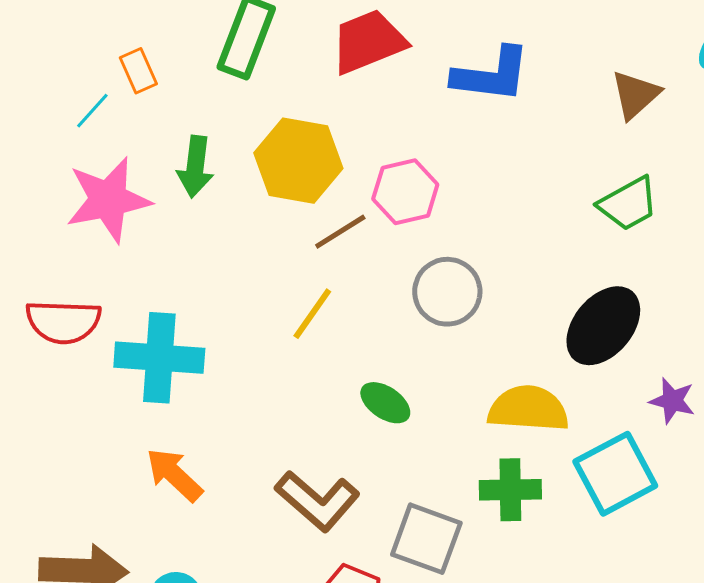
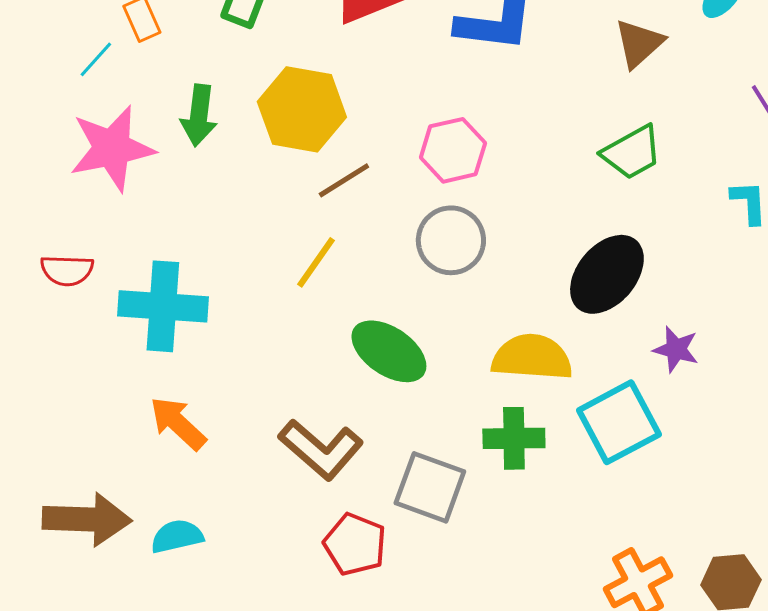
pink hexagon: (405, 192) -> (453, 150), moved
red semicircle: (63, 322) -> (67, 270), size x0.7
green ellipse: (385, 403) -> (389, 351), size x1.5

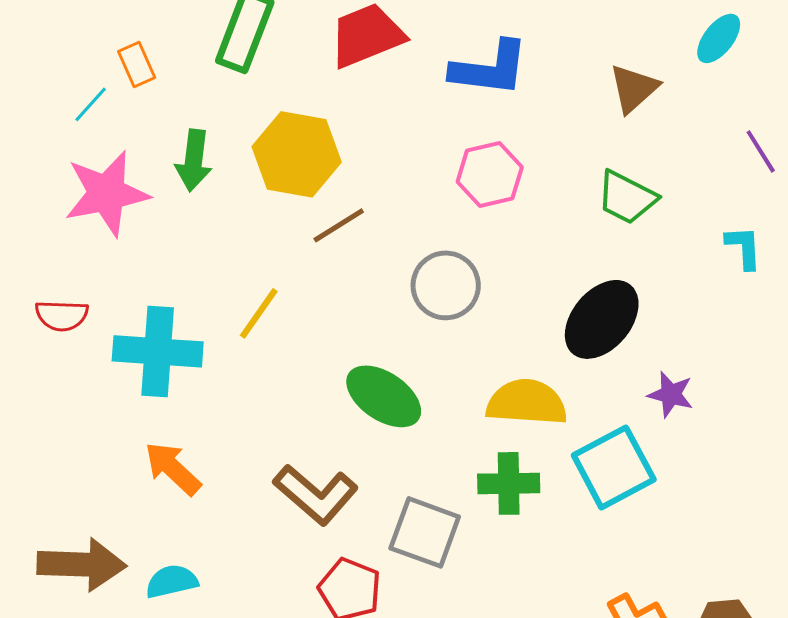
pink hexagon: (453, 150) -> (490, 174), moved
green trapezoid: (632, 152) -> (627, 197), turned 56
yellow line: (316, 262) -> (259, 313), moved

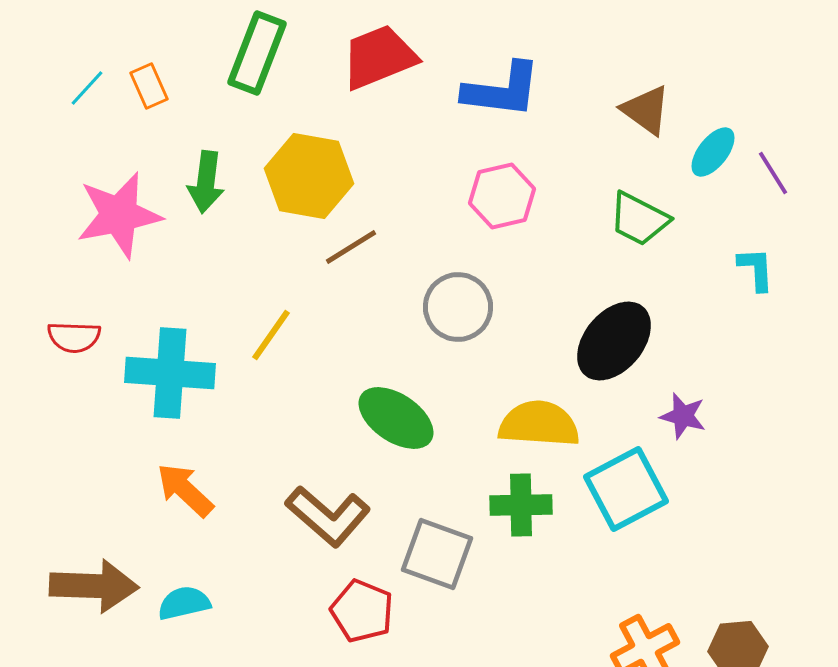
cyan ellipse: (719, 38) -> (713, 152), moved
brown triangle: (634, 88) -> (646, 110), turned -42
cyan line: (91, 104) -> (87, 88), moved

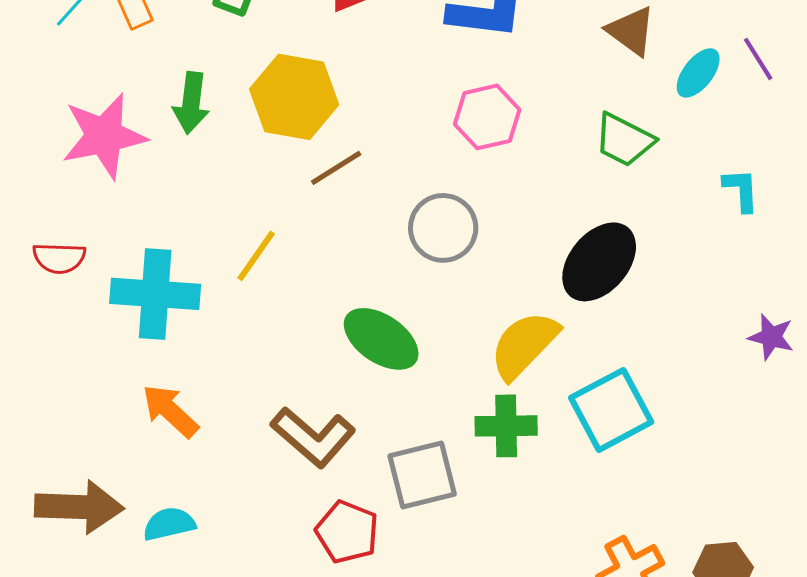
purple line: (773, 173) -> (758, 59), moved
purple star: (683, 416) -> (771, 337), moved
yellow semicircle: (539, 424) -> (524, 345), turned -50
gray square: (437, 554) -> (422, 475), turned -34

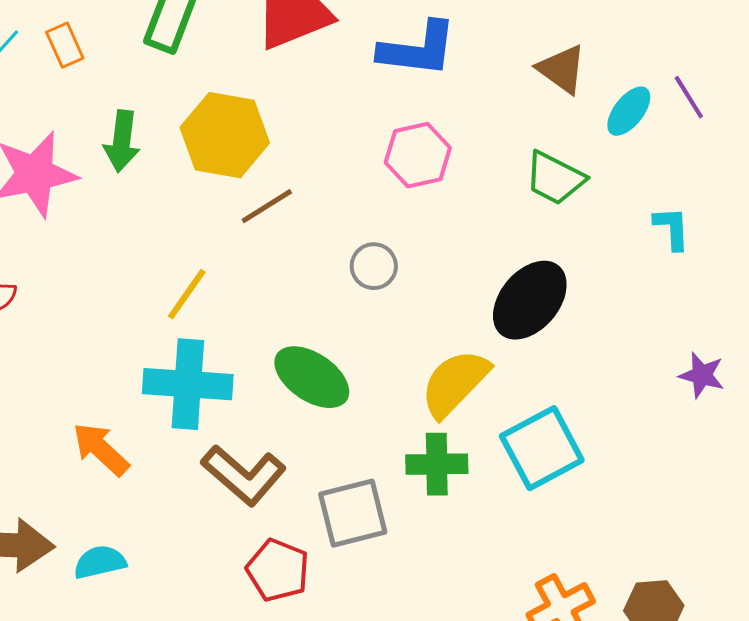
gray circle: (443, 228) -> (374, 266), size x0.7
cyan cross: (155, 294) -> (188, 384), moved

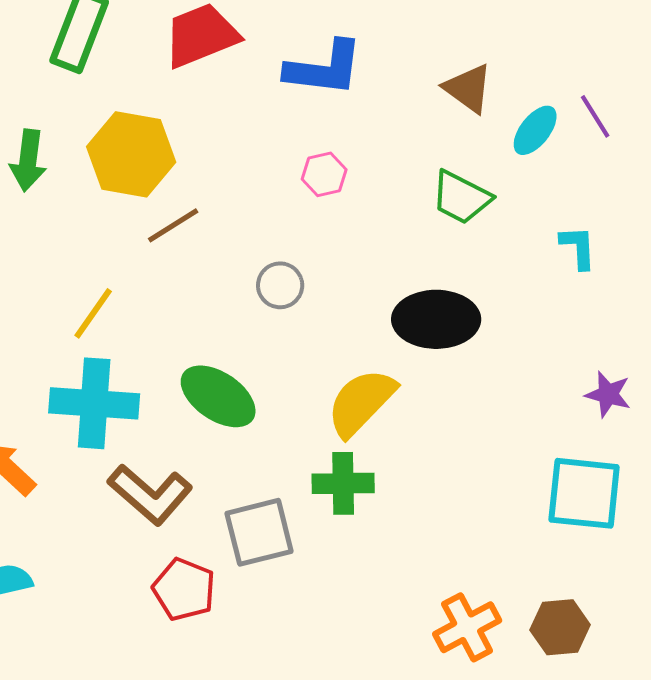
pink hexagon: (418, 155) -> (324, 174), size x0.7
black ellipse: (530, 300) -> (436, 319), turned 50
cyan square: (542, 448) -> (584, 493), moved, turned 34

